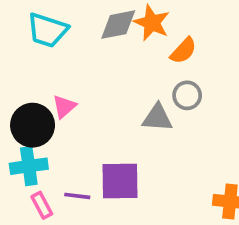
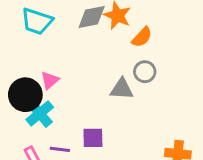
cyan cross: (29, 166) -> (40, 113), moved, turned -32
purple square: (120, 181) -> (93, 138), size x0.7

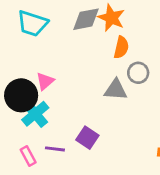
orange semicircle: (142, 37) -> (121, 47), moved, turned -30
purple square: (93, 138) -> (87, 138), turned 35

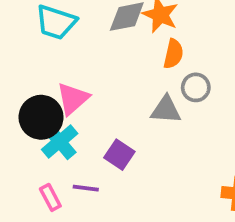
pink triangle: (45, 81) -> (73, 99), size x1.4
purple square: (87, 138) -> (119, 155), moved

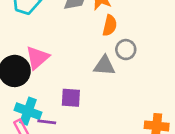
cyan cross: (60, 142) -> (28, 111), moved, turned -30
purple square: (119, 155) -> (71, 98), turned -30

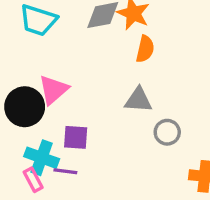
gray circle: (126, 50) -> (167, 132), moved
purple square: (71, 98) -> (76, 137), moved

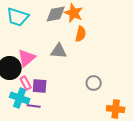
gray triangle: (138, 100) -> (59, 51), moved
pink rectangle: (33, 180) -> (26, 83), moved

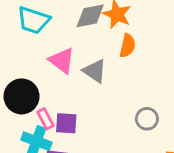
gray triangle: (59, 51) -> (95, 71), turned 30
pink triangle: (27, 58) -> (62, 61), moved, turned -42

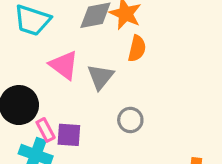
gray triangle: (95, 71) -> (100, 77), turned 35
gray circle: (147, 119) -> (130, 120), moved

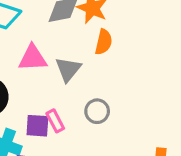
pink triangle: (64, 65) -> (33, 58), turned -40
pink rectangle: (46, 130) -> (55, 121), moved

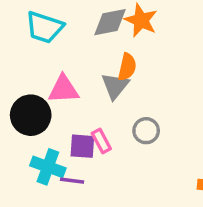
orange semicircle: (104, 42) -> (127, 67), moved
pink triangle: (33, 58) -> (63, 89), moved

